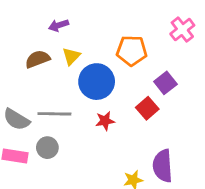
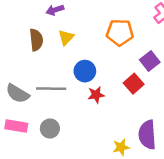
brown semicircle: (38, 59) -> (36, 40), turned 105
blue circle: (97, 82) -> (85, 71), moved, size x0.7
gray circle: (47, 148) -> (50, 128), moved

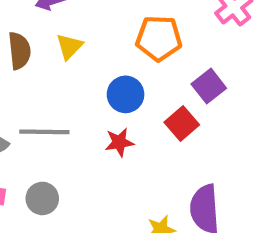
blue circle: (85, 71) -> (126, 94), moved

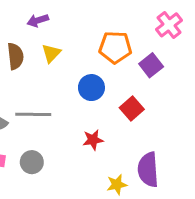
purple square: (209, 86) -> (151, 65), moved
red star: (119, 142) -> (93, 140), moved

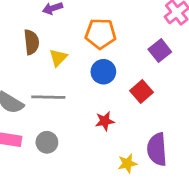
orange pentagon: (115, 47) -> (101, 34), moved
yellow triangle: (51, 53) -> (58, 58), moved

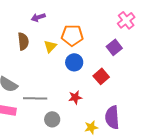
yellow triangle: (58, 58) -> (50, 46), moved
gray line: (48, 97) -> (35, 98), moved
gray circle: (47, 142) -> (52, 119), moved

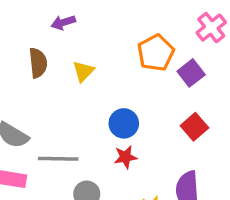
orange pentagon: (72, 35) -> (156, 53), moved, turned -30
blue circle: (74, 62) -> (124, 123), moved
red square: (101, 76) -> (194, 127), moved

